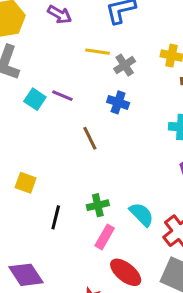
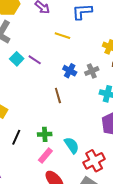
gray cross: (125, 65) -> (92, 71), moved
brown line: (90, 138) -> (58, 96), moved

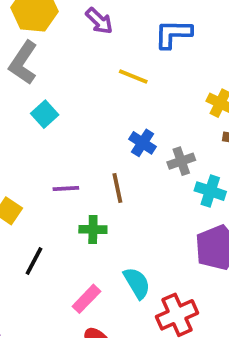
purple line: (35, 60) -> (66, 188), moved, turned -40
gray cross: (92, 71) -> (181, 161), moved
green cross: (45, 134) -> (93, 229), moved

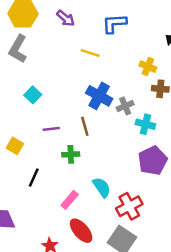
cyan square: (45, 114) -> (33, 95), moved
blue cross: (143, 143) -> (99, 96), size x1.5

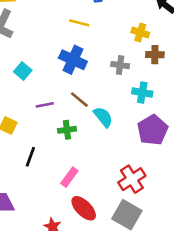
blue cross: (99, 96) -> (73, 60), moved
gray cross: (125, 106) -> (120, 65), moved, turned 35
brown line: (85, 126) -> (79, 100), turned -30
cyan semicircle: (102, 187) -> (103, 117), moved

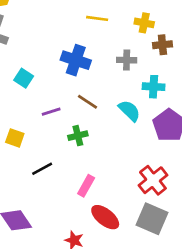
yellow line: (79, 23) -> (97, 18), moved
cyan semicircle: (103, 117) -> (129, 111), moved
black line: (30, 157) -> (42, 169), turned 48

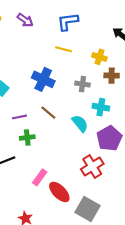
green cross: (78, 136) -> (27, 137), moved
red cross: (153, 180) -> (92, 167), moved
red ellipse: (105, 217) -> (59, 192), moved

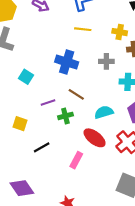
cyan semicircle: (80, 123) -> (104, 112), moved, turned -60
green cross: (27, 137) -> (65, 116), moved
red ellipse: (59, 192) -> (95, 138), moved

